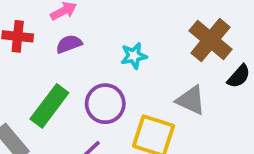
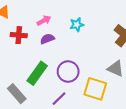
cyan star: (134, 56) -> (77, 25), moved

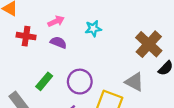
purple semicircle: (47, 39) -> (58, 42), turned 40
green rectangle: (37, 73) -> (44, 81), size x0.7

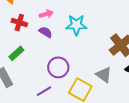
cyan star: (93, 29) -> (76, 25), size x1.5
green rectangle: (44, 81) -> (16, 53), moved

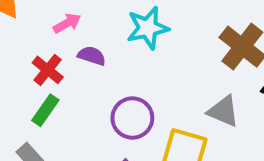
pink arrow: (46, 14) -> (67, 23), moved
red cross: (19, 23) -> (48, 70), moved, turned 35

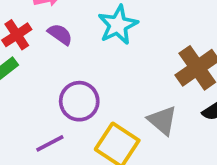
cyan star: (148, 28) -> (118, 25), turned -30

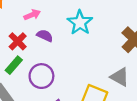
purple circle: (79, 101) -> (41, 76), moved

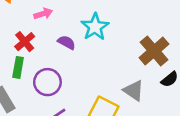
purple semicircle: (45, 36) -> (67, 42), moved
green rectangle: (14, 65) -> (18, 67), turned -36

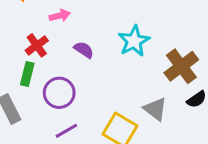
cyan star: (95, 27) -> (134, 41), moved

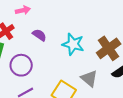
cyan star: (134, 41) -> (73, 44), moved, turned -30

